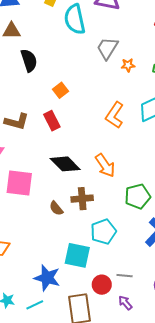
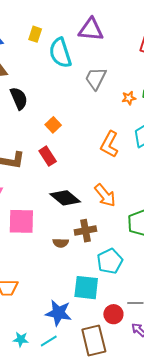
orange star: (128, 65) -> (129, 98), moved
brown semicircle: (56, 208) -> (61, 243), turned -42

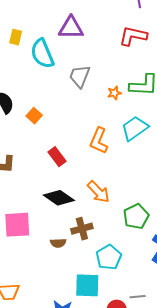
orange square: (53, 125) -> (34, 116), moved
red rectangle: (48, 156) -> (57, 157), moved

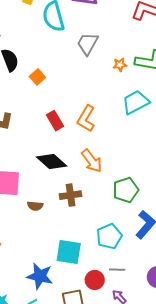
orange L-shape: (99, 141) -> (86, 119), moved
brown semicircle: (58, 243) -> (35, 206), moved
cyan pentagon: (109, 257) -> (109, 236), moved

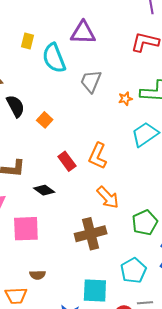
black diamond: (52, 161) -> (44, 190), moved, size x0.7
brown cross: (71, 195) -> (91, 234), size x1.4
brown semicircle: (35, 206) -> (38, 275), moved

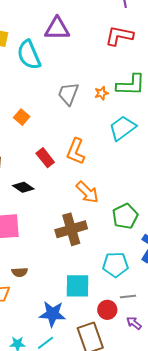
gray trapezoid: (91, 81) -> (68, 94), moved
cyan pentagon: (133, 271) -> (115, 265), turned 30

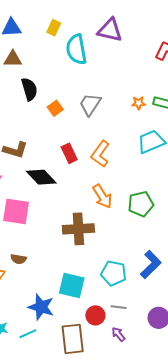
gray trapezoid: (68, 94) -> (90, 104), moved
black diamond: (23, 187) -> (41, 177), size x1.4
green pentagon: (125, 216) -> (141, 204), moved

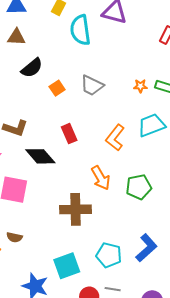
black semicircle: (29, 89) -> (32, 68), turned 65
gray trapezoid: (90, 104) -> (92, 85), turned -100
orange L-shape: (100, 154) -> (115, 138), moved
cyan square: (72, 285) -> (67, 266), turned -36

